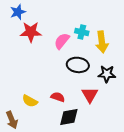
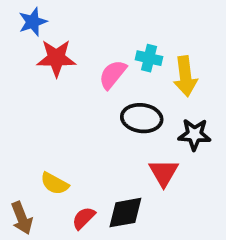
red semicircle: (58, 97) -> (84, 218), moved, turned -64

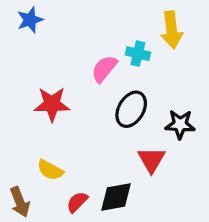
red star: (56, 58) -> (52, 104), moved
yellow arrow: (185, 76) -> (172, 30), moved
black ellipse: (142, 118) -> (131, 109), turned -66

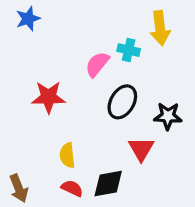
yellow semicircle: (50, 170) -> (67, 155), moved, turned 55
red semicircle: (77, 202) -> (72, 188), turned 70

